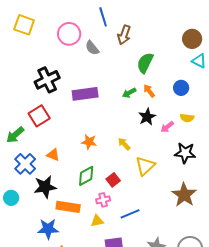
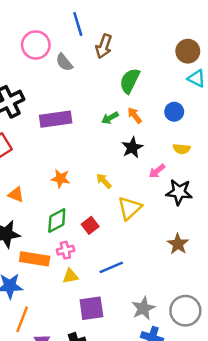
pink arrow: (167, 127) -> (157, 171), moved
brown star: (184, 195) -> (178, 244), size x0.7
pink cross: (103, 200) -> (65, 250), moved

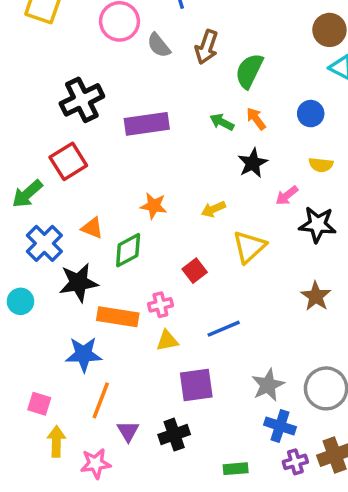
brown arrow: (104, 46) -> (207, 47), moved
green arrow: (110, 118) -> (222, 122), turned 56
yellow arrow: (104, 181) -> (213, 209), turned -70
green diamond: (57, 220) -> (128, 250), moved

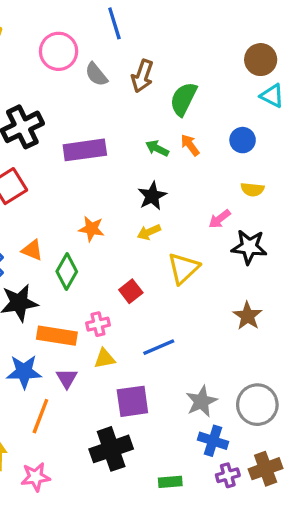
black star: (253, 163) -> (152, 196), moved
green diamond: (128, 250) -> (67, 272), turned -32
purple triangle: (128, 431) -> (67, 378), moved
black cross: (174, 435) -> (111, 449), size x1.4

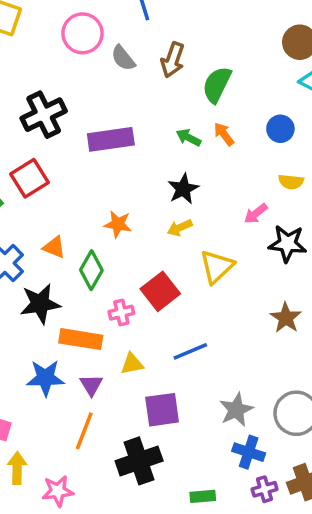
red square: (131, 291) -> (160, 291), size x1.5
pink cross: (98, 324) -> (121, 313), moved
orange line: (40, 416) -> (84, 431), moved

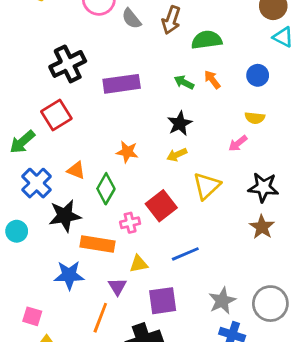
green semicircle: (217, 85) -> (207, 40), turned 56
yellow semicircle: (291, 182) -> (255, 118), moved
black star: (287, 244) -> (263, 187), moved
purple triangle: (91, 385) -> (117, 287), moved

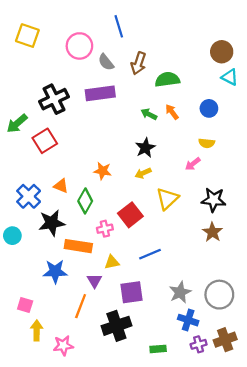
purple rectangle: (122, 84) -> (100, 93), moved
green arrow: (22, 142) -> (17, 123), moved

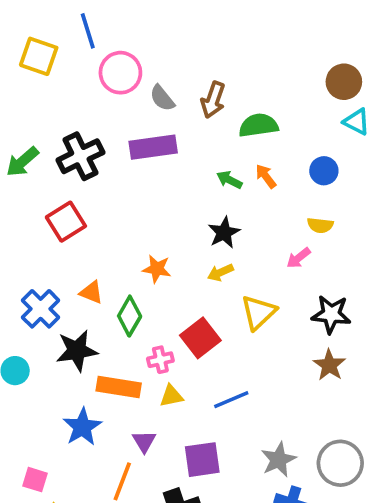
blue line: (119, 26) -> (88, 31), moved
green arrow: (17, 123) -> (22, 162), moved
yellow triangle: (112, 262) -> (171, 396), moved
blue star: (55, 271) -> (82, 427), turned -30

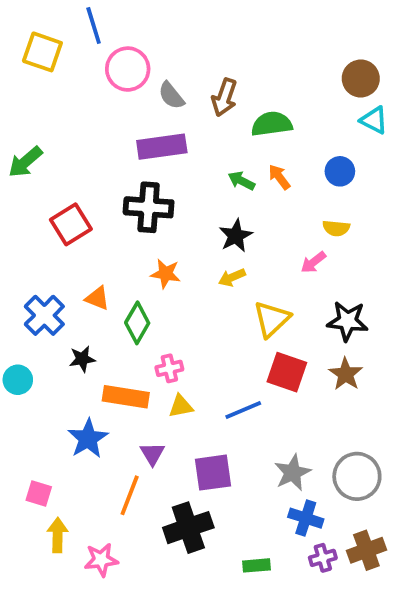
black cross: (80, 156) -> (149, 207), moved, turned 30
red square: (200, 338) -> (287, 372), moved, turned -33
black star: (77, 351) -> (82, 359), size x0.6

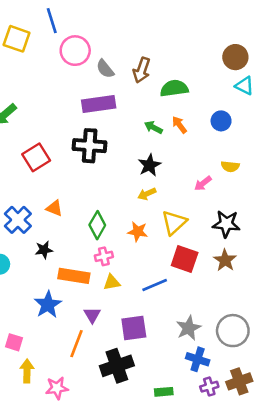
yellow semicircle: (336, 228) -> (230, 166), moved
orange star: (166, 274) -> (138, 232), moved
green diamond: (137, 323) -> (97, 225), moved

